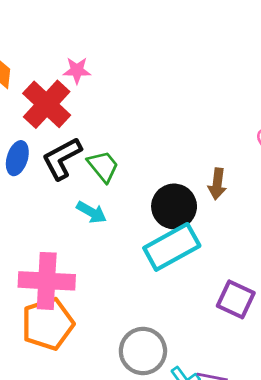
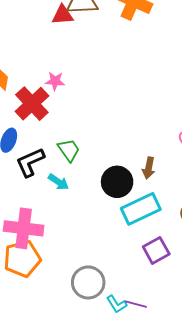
black L-shape: (62, 158) -> (30, 162), moved
cyan rectangle: (172, 247) -> (141, 209), moved
purple square: (236, 299) -> (156, 250), turned 32

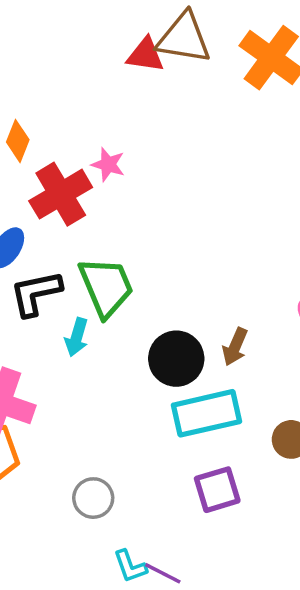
green trapezoid: (69, 150) -> (106, 287), size x1.5
cyan arrow: (58, 182) -> (77, 337), turned 60
gray circle: (88, 282) -> (93, 498), moved, size x0.7

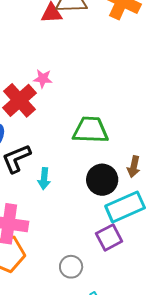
green trapezoid: (106, 287) -> (91, 130), moved, turned -54
purple square: (217, 490) -> (109, 237), moved

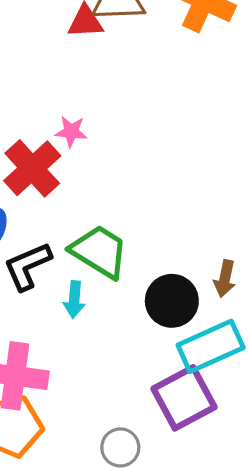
green trapezoid: (91, 130) -> (99, 252), moved, turned 30
purple square: (109, 237) -> (184, 398), size x1.4

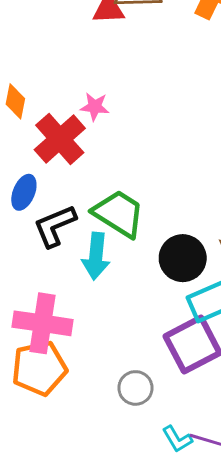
cyan arrow: (74, 300) -> (96, 256), size x1.4

